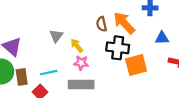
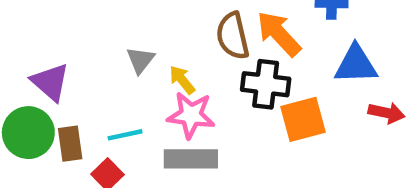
brown semicircle: (102, 24) -> (233, 36), size x1.5
blue triangle: (162, 38) -> (356, 64), size x1.5
pink star: (81, 63) -> (191, 115), size x1.5

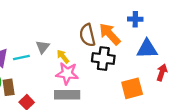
red arrow: (386, 113) -> (162, 72), turned -84
orange square: (303, 119) -> (132, 88), moved
cyan line: (125, 135) -> (21, 57), moved

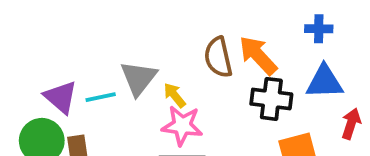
blue cross: (135, 19) -> (319, 29), moved
gray triangle: (43, 47) -> (139, 78), size x1.5
black cross: (103, 59) -> (271, 99), moved

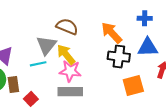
brown semicircle: (218, 57) -> (67, 27), moved, turned 125
yellow arrow: (175, 95) -> (66, 54), size x1.5
cyan line: (101, 97) -> (38, 64), moved

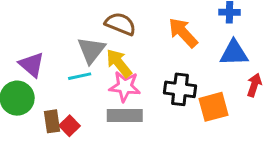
black cross: (119, 57) -> (180, 89), moved
brown rectangle: (13, 84) -> (52, 121), moved

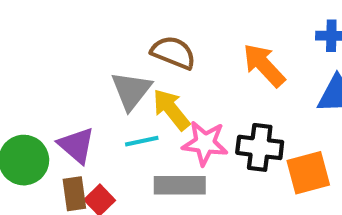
purple triangle: (32, 65) -> (76, 145), moved
cyan line: (80, 76) -> (142, 141), moved
pink star: (125, 86) -> (205, 143), moved

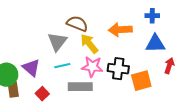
orange arrow: (264, 65) -> (120, 30), turned -50
yellow arrow: (171, 109) -> (89, 44), moved
brown rectangle: (74, 194) -> (13, 90), moved

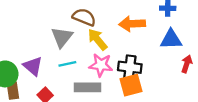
orange square: (141, 81) -> (131, 85), moved

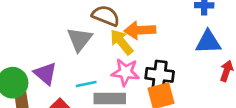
orange arrow: (132, 24) -> (140, 30), moved
cyan line: (67, 64) -> (86, 84), moved

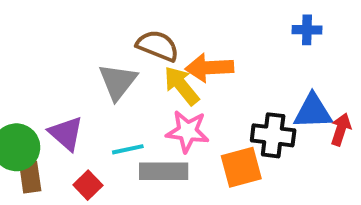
blue triangle: (208, 42) -> (313, 111), moved
black cross: (160, 75) -> (273, 135), moved

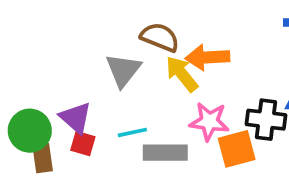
pink star: (187, 131) -> (209, 121), moved
red square: (88, 185) -> (83, 143), moved, turned -30

